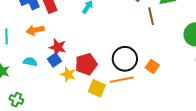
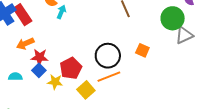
orange arrow: (35, 30) -> (25, 44), moved
orange square: (152, 66) -> (142, 50), moved
yellow square: (97, 88) -> (86, 90), turned 36

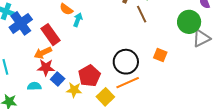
red rectangle: (22, 15) -> (50, 35), moved
red star: (40, 57) -> (46, 67), moved

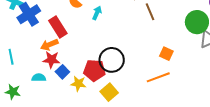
cyan arrow: (78, 20) -> (97, 13), moved
black circle: (126, 62) -> (112, 60), moved
red pentagon: (89, 76) -> (94, 70), turned 30
orange line: (128, 83) -> (158, 77), moved

